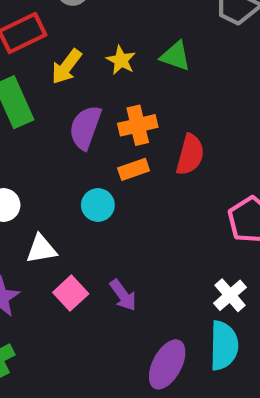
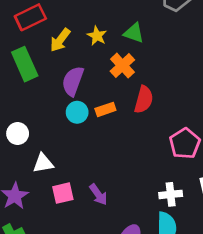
orange cross: (138, 125) -> (122, 66), moved, turned -30
cyan circle: (98, 205) -> (77, 112), moved
pink square: (71, 293) -> (63, 193), turned 30
white cross: (230, 295) -> (171, 194), turned 35

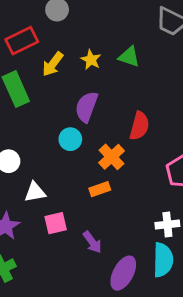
orange cross: (122, 66) -> (111, 157), moved
purple semicircle: (73, 81) -> (86, 107), moved
orange rectangle: (105, 109) -> (100, 189), moved
purple arrow: (98, 194) -> (92, 242), moved

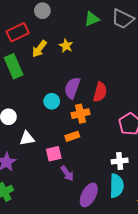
green triangle: (129, 57) -> (92, 19), moved, turned -42
purple semicircle: (86, 107) -> (72, 88), moved
orange cross: (111, 157) -> (80, 114), turned 30
pink square: (56, 223) -> (54, 154), moved

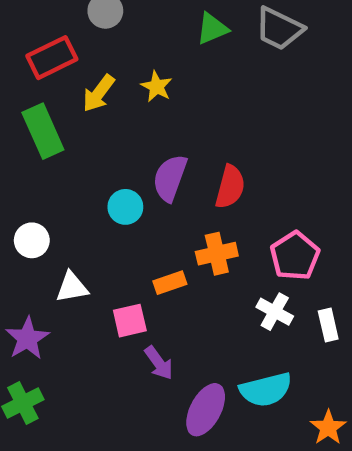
orange cross: (80, 114) -> (217, 254), moved
white cross: (120, 161) -> (275, 312), moved, turned 35
cyan semicircle: (117, 186) -> (266, 390), turned 75

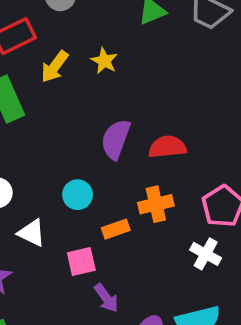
red semicircle: (230, 187) -> (167, 147), turned -111
cyan circle: (125, 207) -> (78, 195), moved
white triangle: (72, 287) -> (32, 233), turned 36

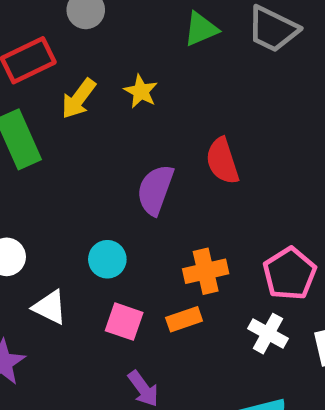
red semicircle: (167, 147) -> (222, 161), moved, turned -102
orange rectangle: (116, 229) -> (184, 319), moved
pink square: (81, 262) -> (124, 322), moved, turned 32

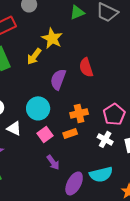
yellow star: (141, 91) -> (52, 38), size x1.5
yellow arrow: (79, 99) -> (34, 56), moved
cyan circle: (107, 259) -> (38, 108), size x1.5
pink square: (124, 322) -> (45, 134), turned 35

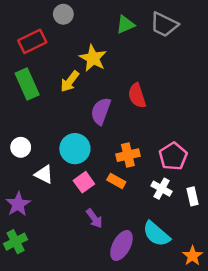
orange rectangle: (70, 133) -> (116, 181), turned 48
cyan semicircle: (101, 174) -> (156, 234), turned 55

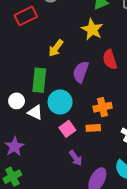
yellow star: (93, 58) -> (92, 29), moved
green rectangle: (27, 84) -> (39, 80), moved, turned 30
white triangle: (44, 174) -> (35, 112), moved
orange rectangle: (116, 181) -> (93, 128), turned -32

